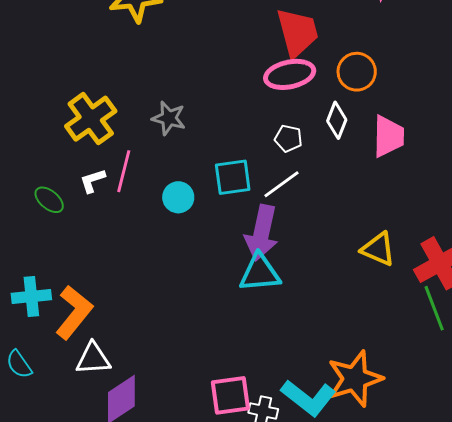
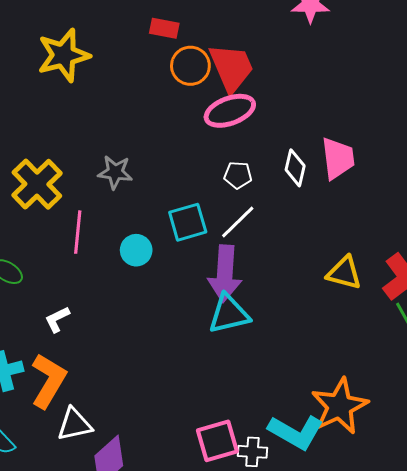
orange circle: (357, 72) -> (190, 66), moved
white diamond: (337, 120) -> (295, 168), moved
white L-shape: (93, 181) -> (57, 319), moved

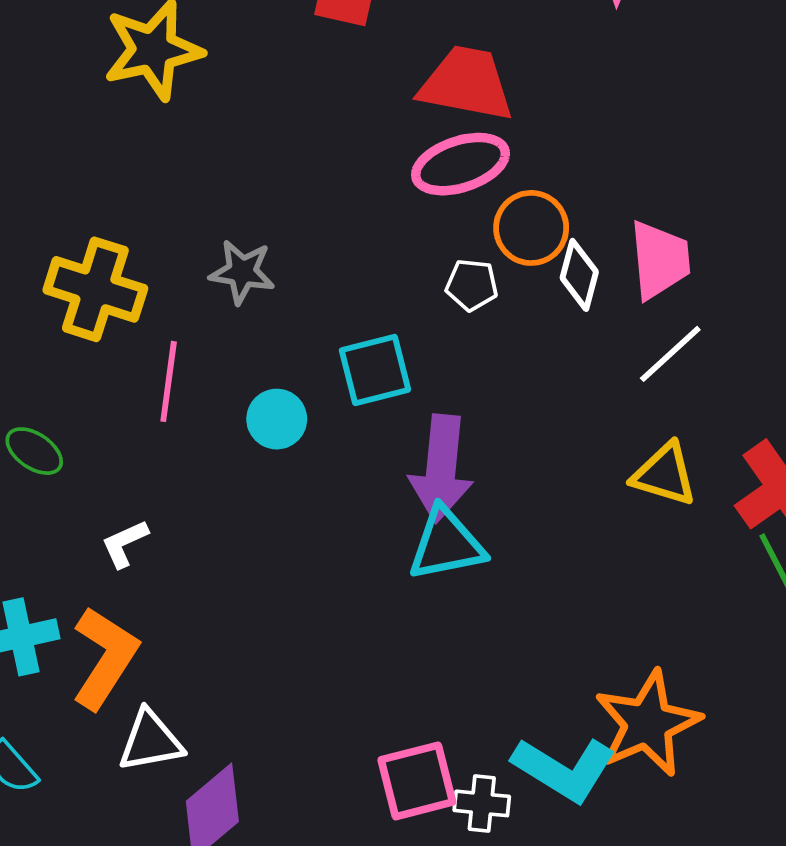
orange circle: (190, 66) -> (531, 228), moved
red trapezoid: (231, 68) -> (466, 84), turned -58
yellow cross: (37, 184) -> (95, 289), turned -30
white line: (238, 222) -> (670, 354), moved

